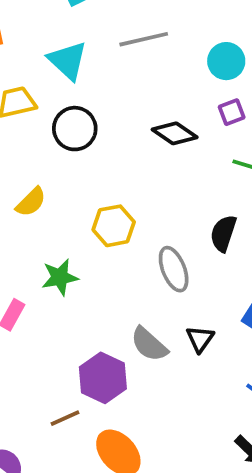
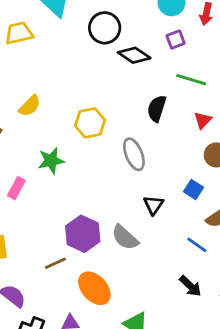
black circle: (75, 129) -> (105, 28), moved
black semicircle: (223, 233) -> (157, 109), moved
gray semicircle: (149, 344) -> (125, 237), moved

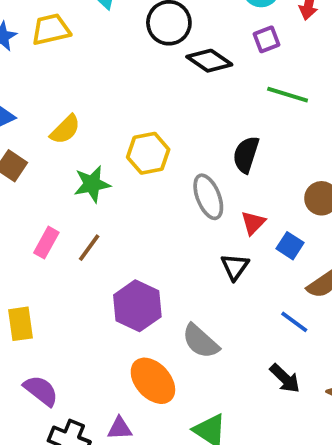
black semicircle: (157, 109) -> (246, 155), moved
red triangle: (203, 120) -> (253, 223), moved
green star: (51, 161) -> (92, 184), moved
gray semicircle: (125, 237) -> (200, 341), moved
brown line: (55, 263) -> (89, 248), moved, turned -30

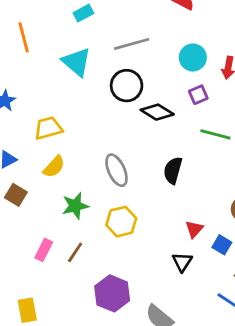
yellow trapezoid: (51, 29) -> (48, 128), moved
yellow hexagon: (148, 153) -> (121, 222), moved
black semicircle: (246, 155) -> (173, 170), moved
gray ellipse: (208, 197) -> (116, 170), moved

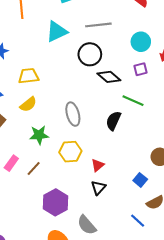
cyan triangle: (77, 62) -> (57, 32), turned 45
green line: (215, 134) -> (133, 101), moved
red triangle: (194, 229) -> (98, 165), moved
black triangle: (182, 262) -> (98, 188), moved

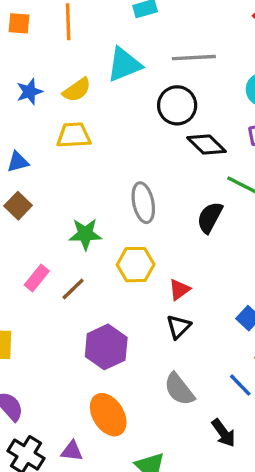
yellow semicircle: (28, 104) -> (77, 90), moved
gray semicircle: (87, 225) -> (179, 389), moved

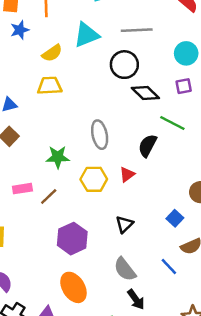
blue star: (29, 92) -> (20, 30), moved
pink rectangle: (37, 278) -> (22, 189), turned 42
red triangle: (179, 290) -> (127, 174), moved
black arrow: (223, 433) -> (136, 299), moved

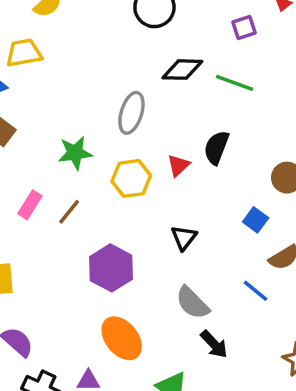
yellow trapezoid: (50, 86) -> (24, 53), moved
black diamond: (145, 93) -> (182, 70), moved, turned -36
gray ellipse: (100, 135) -> (131, 113), turned 36
black semicircle: (148, 146) -> (216, 148), moved
pink rectangle: (22, 189) -> (30, 205), turned -42

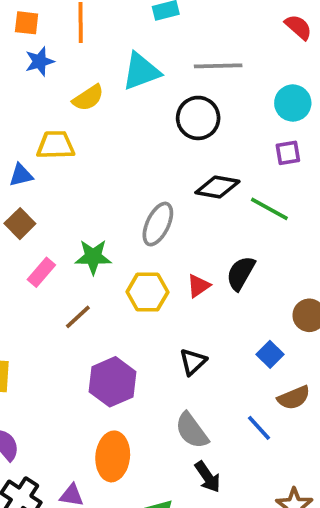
pink rectangle: (30, 205) -> (41, 272), moved
orange ellipse: (122, 338) -> (113, 456), turned 36

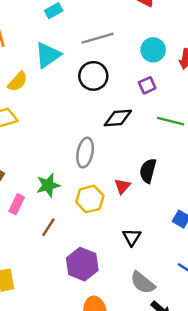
purple square: (288, 153) -> (147, 85), moved
green line: (269, 209) -> (171, 121), moved

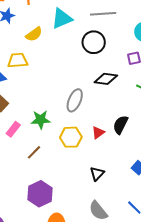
purple hexagon: (82, 264) -> (40, 194), moved

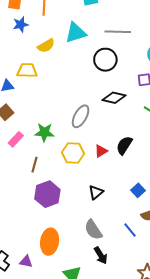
brown line: (34, 152) -> (34, 165), turned -35
purple hexagon: (40, 194) -> (47, 194), moved

